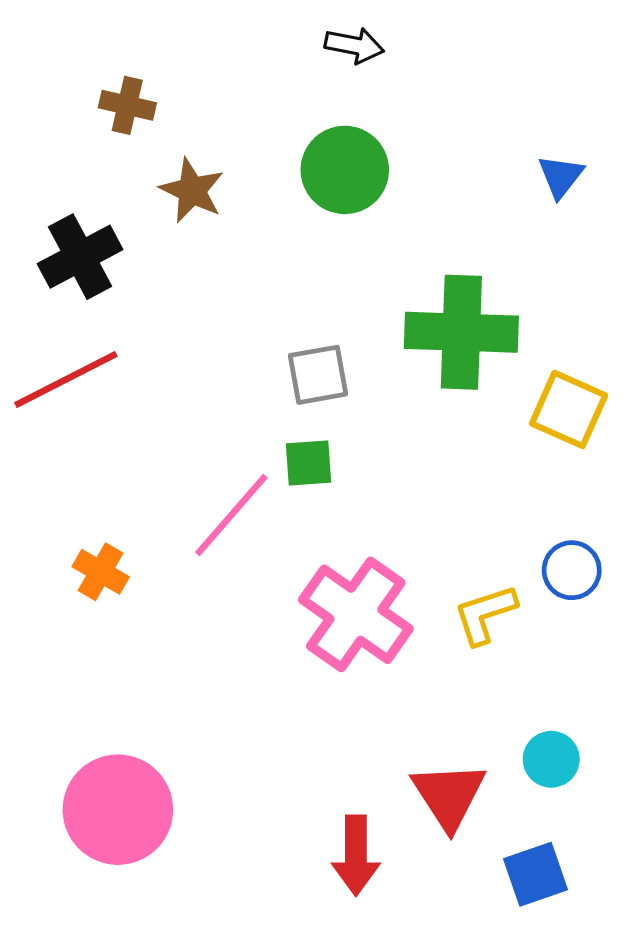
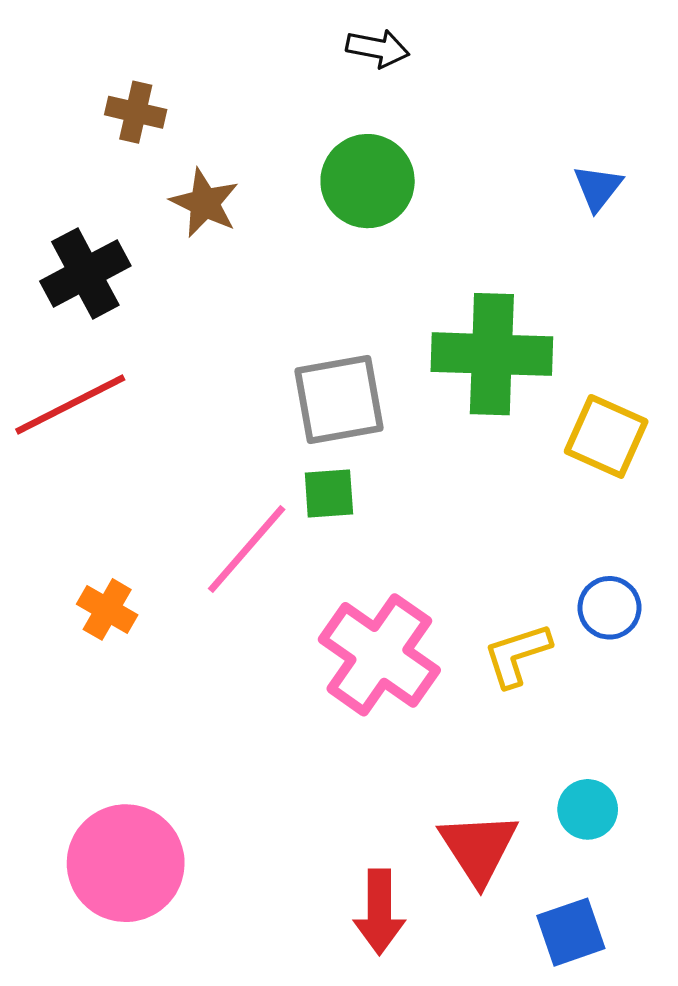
gray square: (318, 375) -> (339, 399), size x1.4

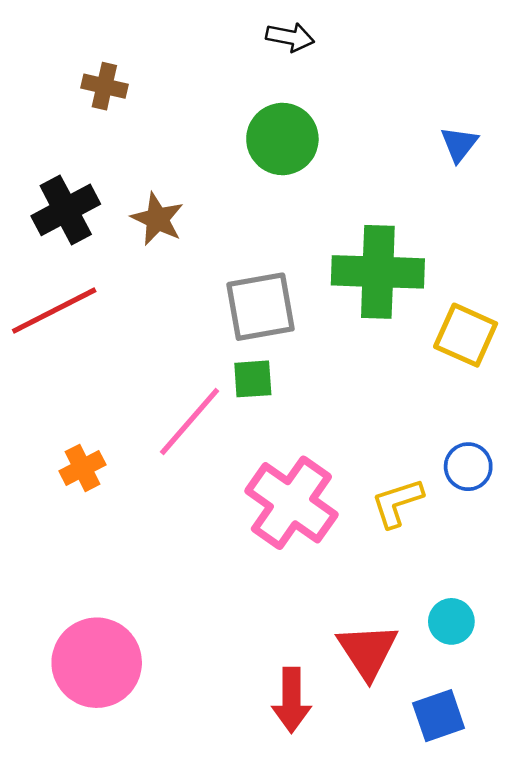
brown star: (205, 203) -> (157, 219), moved
orange cross: (107, 609) -> (82, 468), turned 33

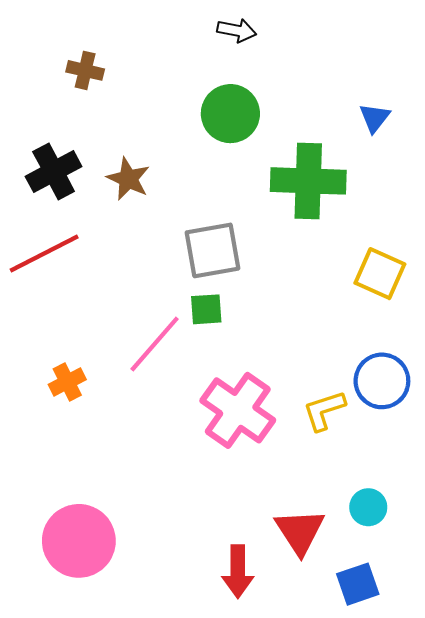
green cross: (378, 272) -> (308, 181), moved
blue circle: (468, 467) -> (382, 381), size x1.4

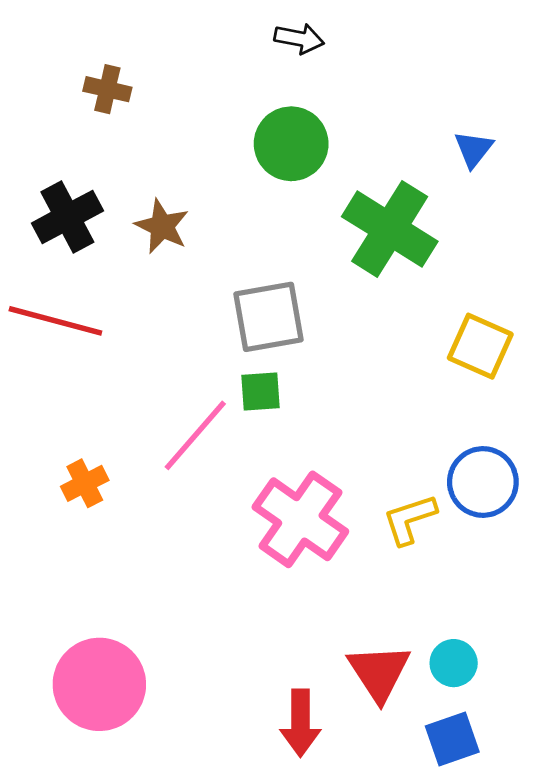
green cross: (308, 181) -> (390, 229), turned 30
red line: (44, 254) -> (55, 321), turned 42
cyan circle: (368, 507) -> (454, 663), moved

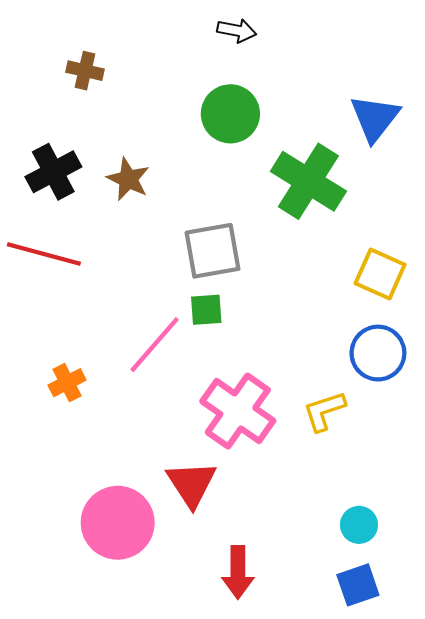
blue triangle: (474, 149) -> (375, 118), size x1.6
blue circle: (483, 482) -> (378, 353), moved
red triangle: (379, 672) -> (191, 484), moved
pink circle: (99, 684) -> (118, 523), moved

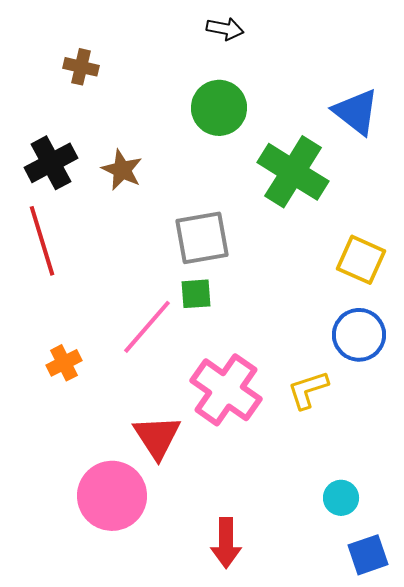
blue triangle: (375, 118) -> (356, 112), turned -30
red line: (44, 254) -> (42, 241), turned 58
red triangle: (191, 484) -> (157, 437), moved
blue square: (358, 585) -> (368, 555), moved

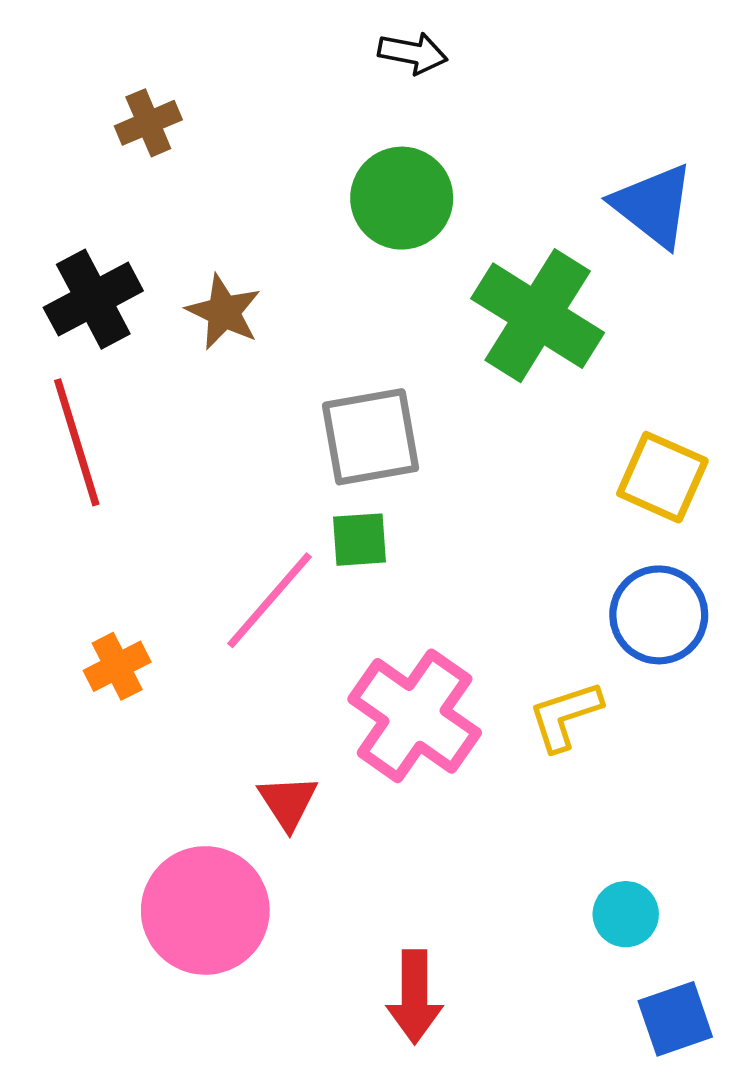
brown cross: (81, 67) -> (148, 123), turned -36
red triangle: (157, 437) -> (288, 802), size x0.7

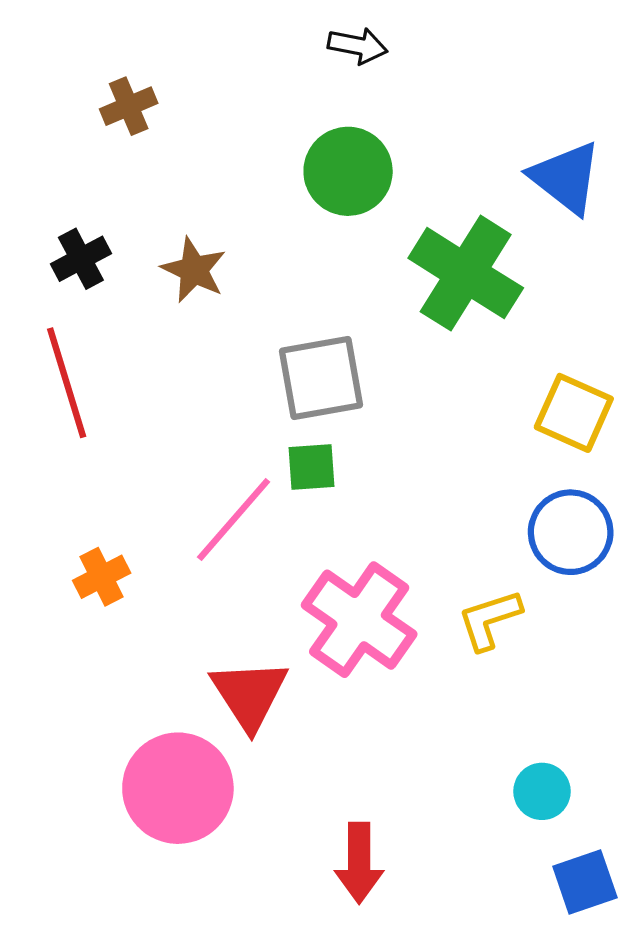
black cross: (93, 299) -> (81, 259), size x0.7
red triangle: (288, 802) -> (249, 694), size x1.5

